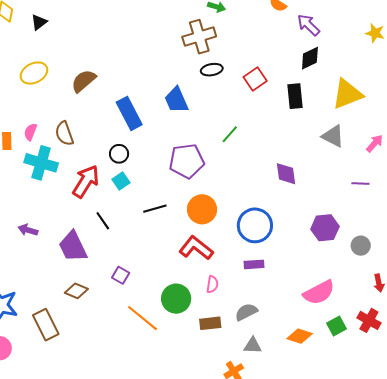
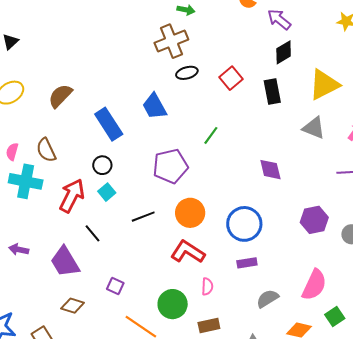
pink semicircle: (319, 293) -> (314, 285), turned -32
gray semicircle: (246, 312) -> (267, 299), moved

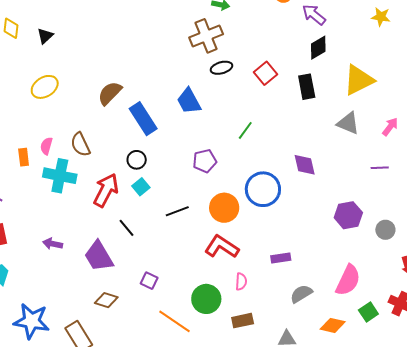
brown semicircle: (60, 96) -> (110, 93), moved
purple pentagon: (170, 166) -> (205, 161), size x0.7
blue circle: (244, 224) -> (263, 189), moved

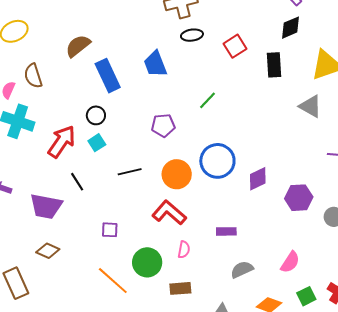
brown semicircle: (80, 144) -> (33, 76), moved
purple diamond: (305, 165) -> (258, 179), moved, turned 70
purple trapezoid: (99, 256) -> (46, 206), turned -56
pink semicircle: (348, 280) -> (290, 262), size x0.7
purple square: (149, 281) -> (110, 230), moved, turned -30

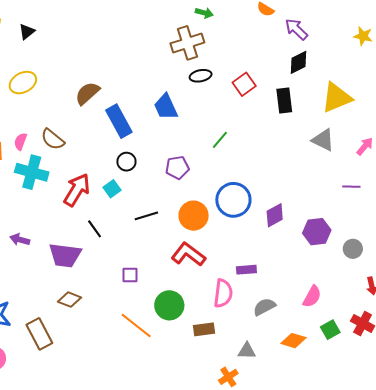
brown semicircle: (33, 76) -> (53, 139), moved, turned -30
black circle: (96, 115) -> (126, 162), moved
pink semicircle: (184, 250) -> (223, 293), moved, size x1.6

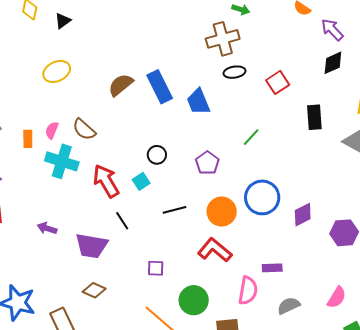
black rectangle: (284, 101) -> (314, 117), moved
blue rectangle: (119, 121) -> (160, 87), moved
purple pentagon: (177, 168) -> (207, 163), turned -30
red arrow: (77, 190) -> (106, 181), turned -64

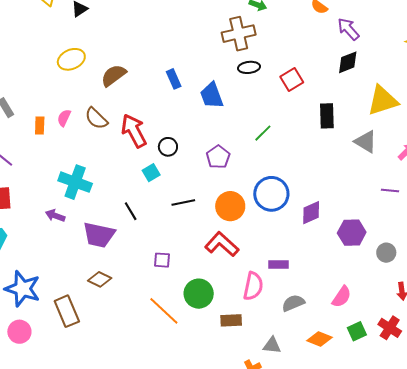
brown semicircle: (121, 85) -> (114, 75), moved
blue rectangle: (160, 87) -> (174, 79), size x0.6
cyan cross: (62, 161) -> (75, 182), moved
red arrow: (106, 181) -> (134, 131), moved

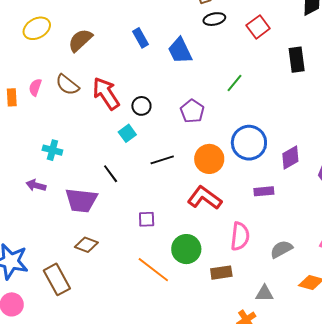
cyan cross: (75, 182) -> (52, 150), size x0.6
purple rectangle: (279, 265) -> (264, 191), moved

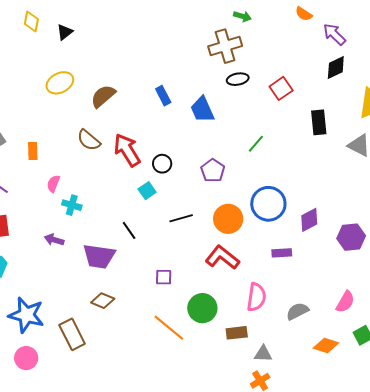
pink semicircle: (35, 87) -> (53, 184), moved
gray triangle: (264, 293) -> (263, 354), moved

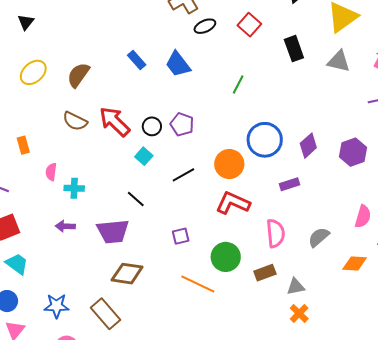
purple pentagon: (213, 171) -> (182, 124), moved
brown diamond: (103, 301) -> (127, 274), size x1.4
blue star: (26, 315) -> (57, 306), size x0.7

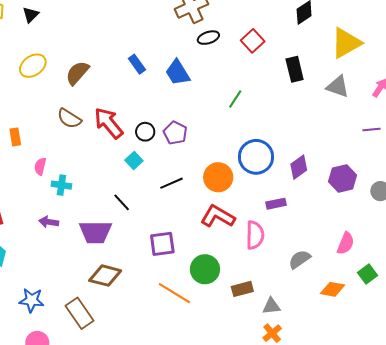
pink semicircle: (275, 233) -> (255, 235), moved
purple square: (181, 236) -> (162, 244), size x1.5

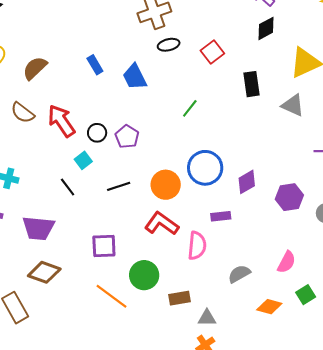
black line: (122, 202) -> (68, 187), moved

